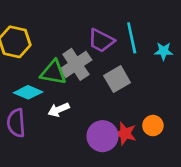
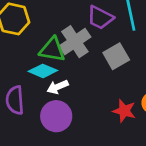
cyan diamond: (28, 92) -> (43, 71), moved
purple circle: (102, 136) -> (56, 116), moved

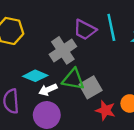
green triangle: (52, 50) -> (73, 79), moved
gray square: (116, 56) -> (91, 87), moved

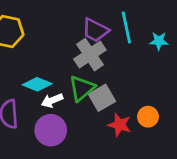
gray cross: (63, 50) -> (90, 55), moved
green triangle: (73, 79) -> (82, 88), turned -50

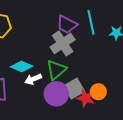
gray square: (102, 98) -> (74, 89), moved
orange circle: (148, 117) -> (98, 92), moved
purple circle: (51, 130) -> (56, 94), moved

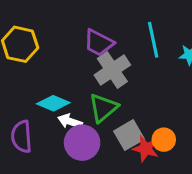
purple trapezoid: (67, 24) -> (99, 43), moved
white arrow: (33, 79) -> (70, 121), turned 42
purple circle: (56, 94) -> (82, 143), moved

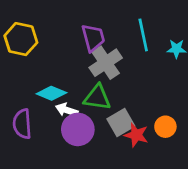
purple trapezoid: (99, 43) -> (93, 38), turned -132
green triangle: (103, 108) -> (97, 97), turned 48
orange circle: (164, 140) -> (165, 127), moved

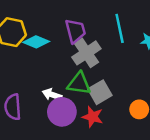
cyan diamond: (51, 93) -> (36, 42), moved
gray square: (121, 122) -> (100, 92), moved
red star: (136, 135) -> (93, 117), moved

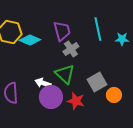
gray cross: (86, 53) -> (71, 49), size x0.7
green triangle: (79, 84) -> (65, 74), turned 35
gray square: (100, 92) -> (97, 82), moved

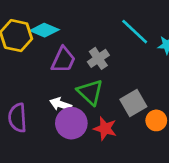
cyan line: (98, 29) -> (135, 32), turned -35
purple trapezoid: (62, 31) -> (63, 60), moved, turned 40
cyan diamond: (30, 40) -> (44, 30), moved

